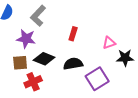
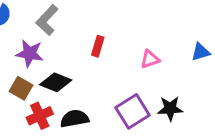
black star: (125, 58) -> (170, 108), moved
brown square: (20, 63) -> (21, 88), turned 35
black semicircle: (73, 64) -> (75, 119), moved

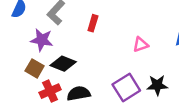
red rectangle: (98, 46) -> (93, 23), moved

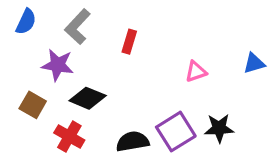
brown square: (35, 68) -> (33, 105), moved
red cross: (50, 91) -> (69, 137), turned -36
black semicircle: (79, 93) -> (133, 141), moved

